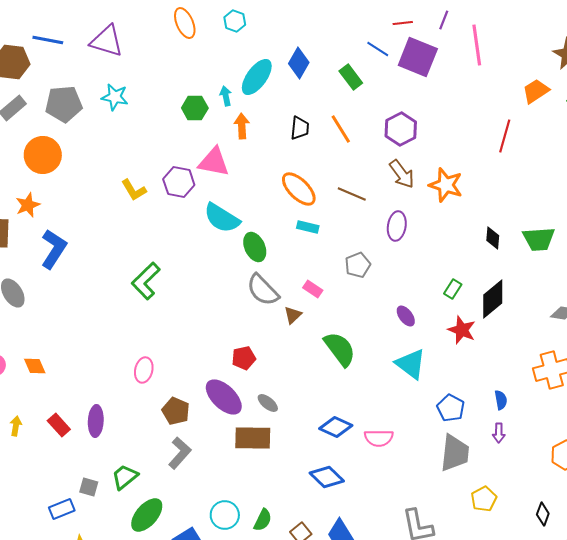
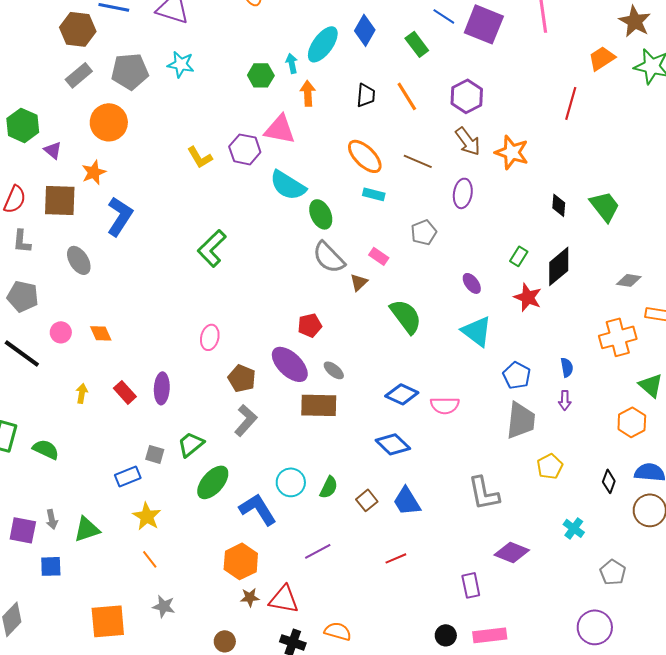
green trapezoid: (539, 239) -> (605, 206), turned -124

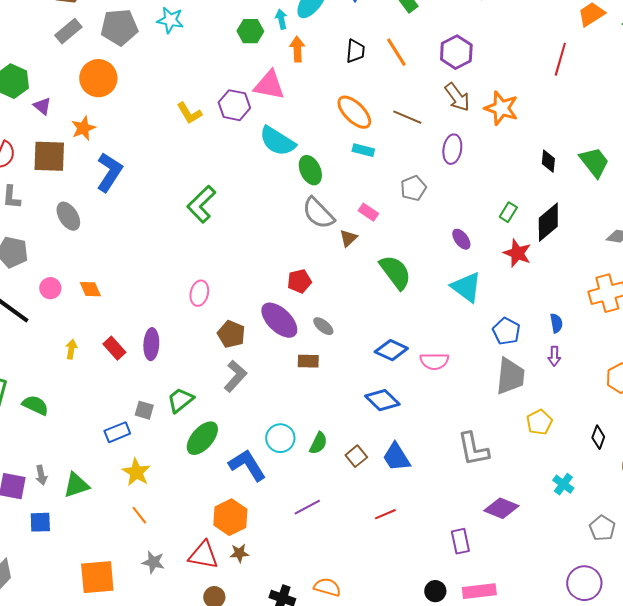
brown rectangle: (319, 405) -> (308, 361), size x0.6
red triangle: (284, 599) -> (203, 555), moved

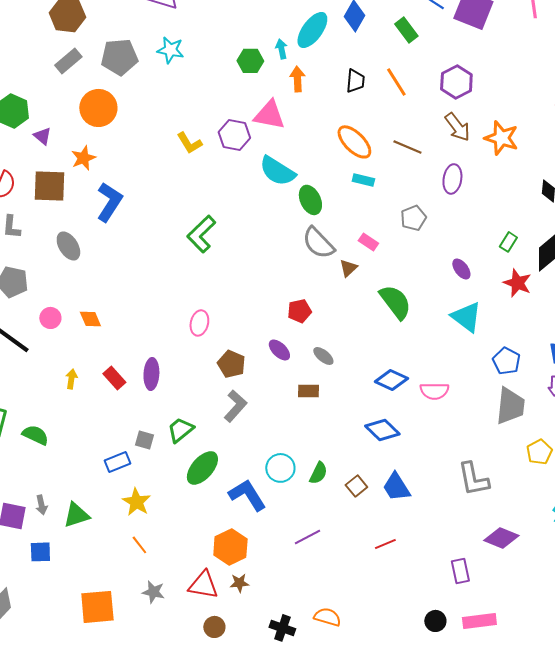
purple ellipse: (279, 320) -> (279, 350), size x0.6

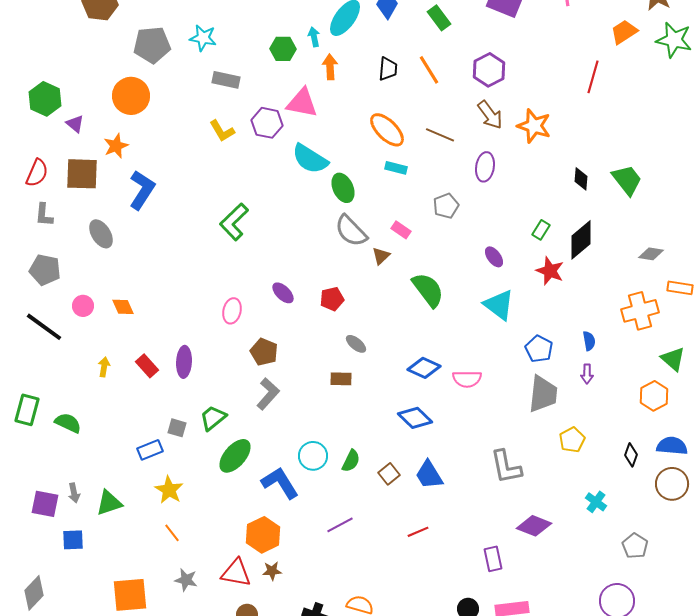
gray rectangle: (68, 61) -> (226, 80), moved, turned 52
purple ellipse: (279, 350) -> (283, 293), moved

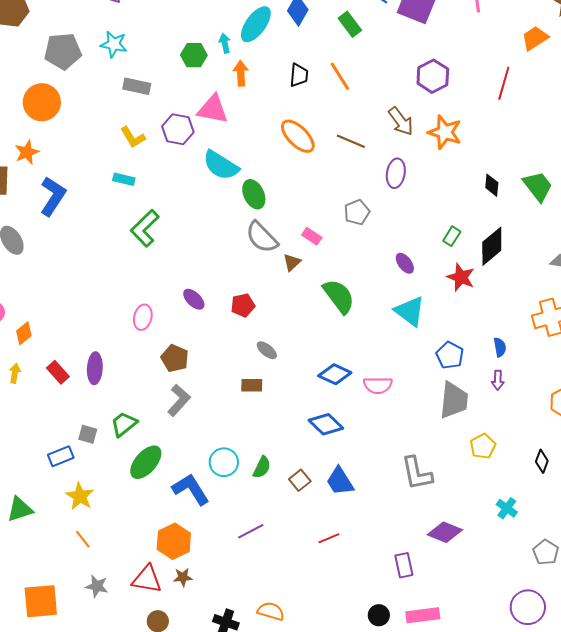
purple hexagon: (489, 70) -> (433, 76), moved
cyan rectangle: (396, 168) -> (124, 179), moved
orange diamond: (123, 307) -> (24, 333), moved, turned 75

